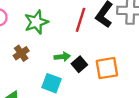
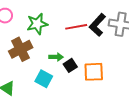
red line: (81, 20) -> (76, 27), turned 55
brown cross: (21, 53) -> (21, 49), size x1.6

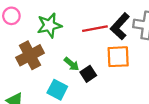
green arrow: (56, 57) -> (72, 64), turned 40
orange square: (94, 72) -> (118, 57), moved

